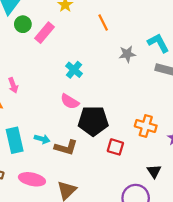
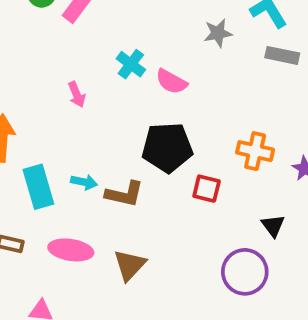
pink arrow: (13, 85) -> (77, 95), moved
pink semicircle: (70, 101) -> (171, 82), moved

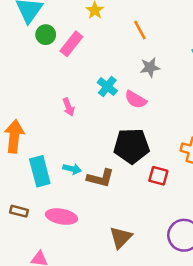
gray star: (218, 33) -> (150, 67), moved
brown triangle: (130, 265) -> (121, 237), moved

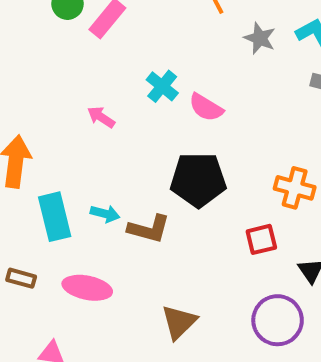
gray star: (150, 67) -> (260, 38), moved, turned 30
pink arrow: (69, 107) -> (101, 117), turned 144
red square: (158, 176) -> (261, 239), moved, turned -30

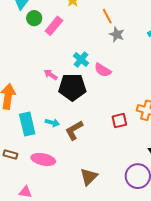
gray star: (260, 38) -> (117, 34), moved
black pentagon: (198, 180) -> (72, 87), moved
brown L-shape: (149, 229) -> (74, 130), turned 135
red square: (261, 239) -> (119, 121), moved

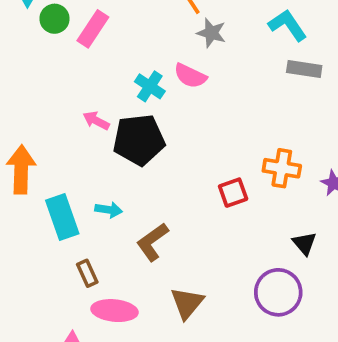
pink semicircle: (103, 70) -> (190, 76), moved
brown L-shape: (74, 130) -> (152, 242), moved
brown rectangle: (10, 155) -> (87, 273), moved, turned 56
pink ellipse: (43, 159) -> (114, 311), moved

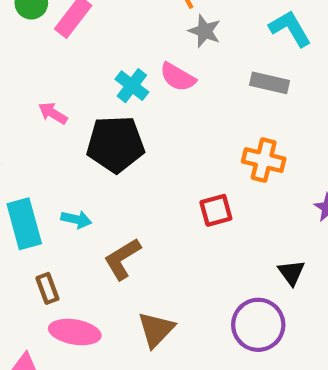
gray rectangle: (304, 69) -> (269, 83), moved
pink arrow: (96, 121) -> (53, 113), moved
orange cross: (282, 168) -> (264, 160), moved

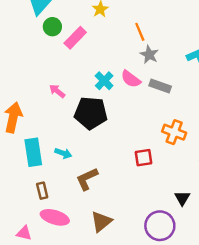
gray rectangle: (269, 83) -> (160, 86), moved

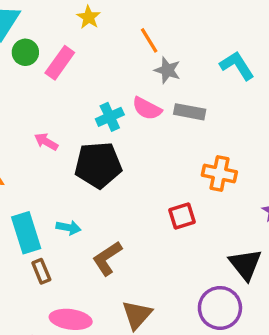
cyan cross: (104, 81) -> (110, 117), turned 30
brown rectangle: (42, 191) -> (41, 271), moved
black triangle: (182, 198) -> (245, 264), size x1.5

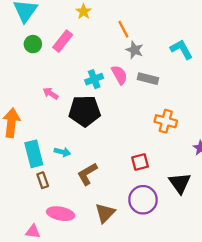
green circle: (25, 52) -> (33, 44), moved
pink semicircle: (147, 108) -> (119, 75), turned -150
red square: (182, 216) -> (140, 162), moved
purple circle: (220, 308) -> (143, 200), moved

